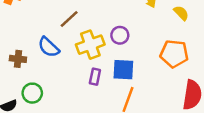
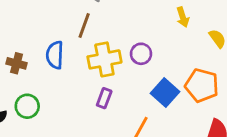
brown line: (69, 19) -> (84, 25), turned -36
blue semicircle: (49, 47) -> (55, 55), turned 40
blue square: (123, 70) -> (165, 93), moved, turned 30

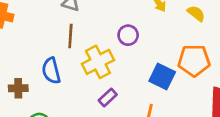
purple circle: (141, 54) -> (128, 35), moved
purple rectangle: (104, 98) -> (108, 98), turned 42

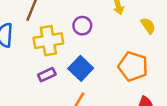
blue square: (162, 77) -> (81, 68), moved

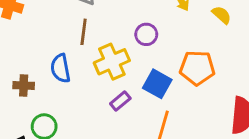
orange pentagon: (133, 66) -> (197, 68), moved

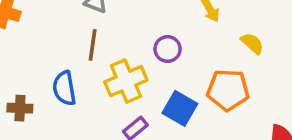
yellow semicircle: (222, 15) -> (252, 43), moved

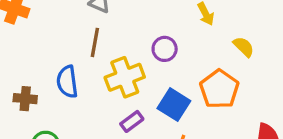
orange pentagon: (228, 90) -> (219, 89), turned 30

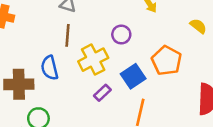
yellow semicircle: (244, 47) -> (198, 26), moved
brown cross: (25, 99) -> (19, 84), size x1.6
blue square: (174, 105) -> (133, 76), turned 30

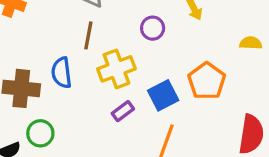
yellow semicircle: (198, 26) -> (251, 43), turned -42
purple circle: (121, 34) -> (153, 28), moved

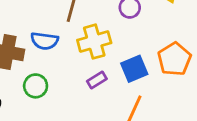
blue semicircle: (62, 73) -> (45, 41), turned -80
green circle: (40, 133) -> (36, 86), moved

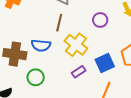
yellow cross: (94, 42) -> (76, 45), turned -35

